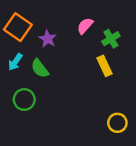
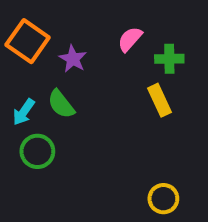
green cross: (111, 39) -> (169, 59), turned 30
cyan arrow: (15, 62) -> (24, 112), moved
yellow circle: (117, 123) -> (163, 199), moved

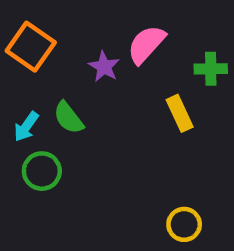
pink semicircle: (130, 39) -> (146, 44), size x1.4
purple star: (73, 59) -> (104, 67), moved
green cross: (169, 59) -> (211, 69), moved

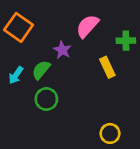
purple star: (104, 67) -> (62, 50), moved
green semicircle: (69, 118) -> (41, 70), turned 78
green circle: (42, 171) -> (46, 99), moved

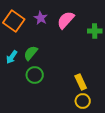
purple star: (62, 50) -> (41, 18), moved
yellow rectangle: (107, 67) -> (81, 82), moved

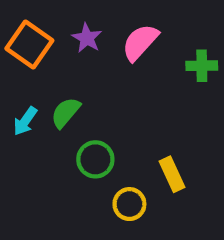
green circle: (35, 75) -> (95, 159), moved
yellow circle: (83, 101) -> (129, 204), moved

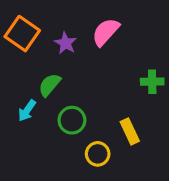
purple star: (87, 38) -> (66, 43), moved
green cross: (202, 66) -> (152, 82), moved
cyan arrow: (25, 121) -> (27, 111), moved

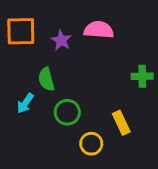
pink semicircle: (106, 32) -> (99, 30), turned 52
orange square: (22, 34) -> (21, 31), turned -36
green semicircle: (49, 85) -> (46, 79), turned -55

